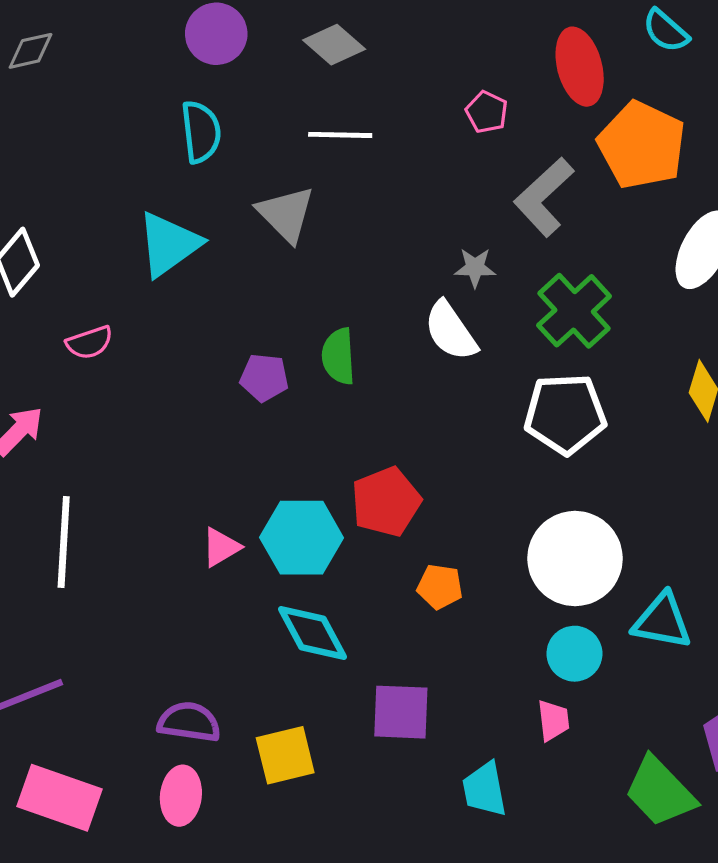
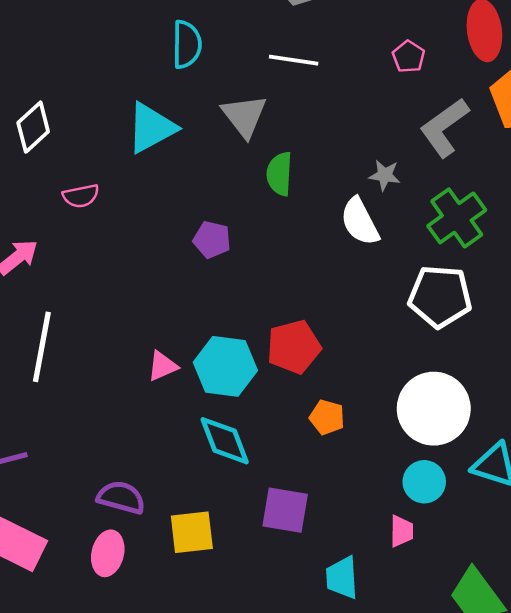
green semicircle: (338, 356) -> (279, 174), moved

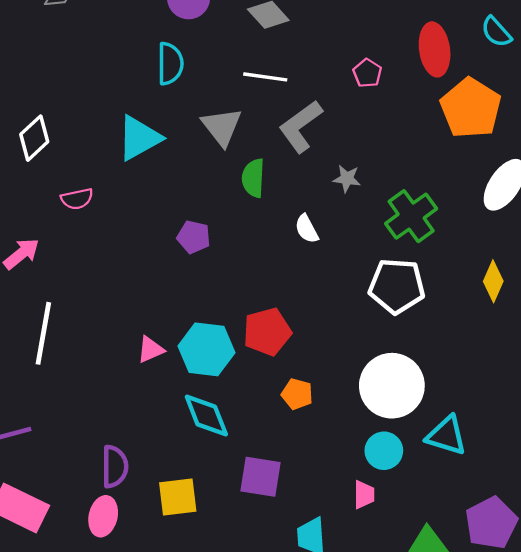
gray L-shape: (444, 127) -> (301, 126), moved
white semicircle: (360, 222) -> (307, 229), moved, size x0.7
purple semicircle: (121, 497) -> (115, 467), turned 75

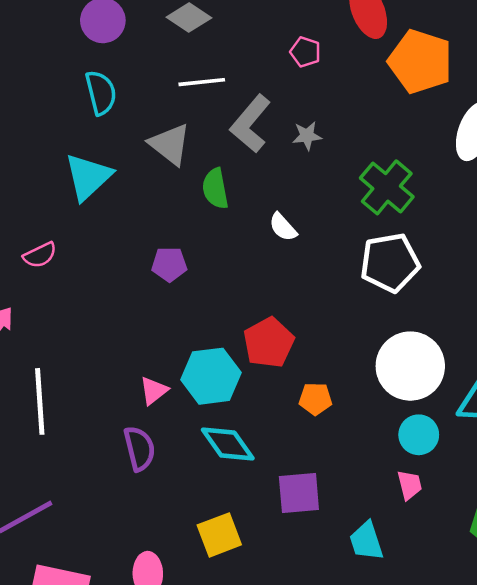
gray star: (347, 179) -> (307, 136), moved
purple semicircle: (115, 467) -> (139, 449), moved

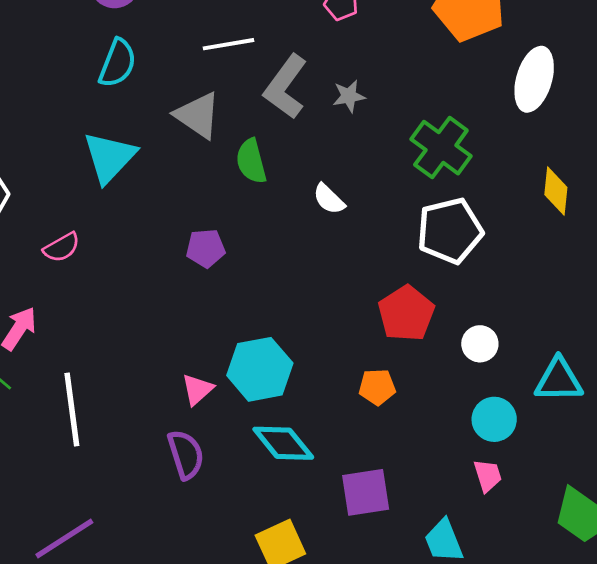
cyan semicircle: (101, 93) -> (117, 63), turned 39
red pentagon: (269, 343) -> (406, 313), moved
white circle: (410, 366) -> (480, 344), size x0.5

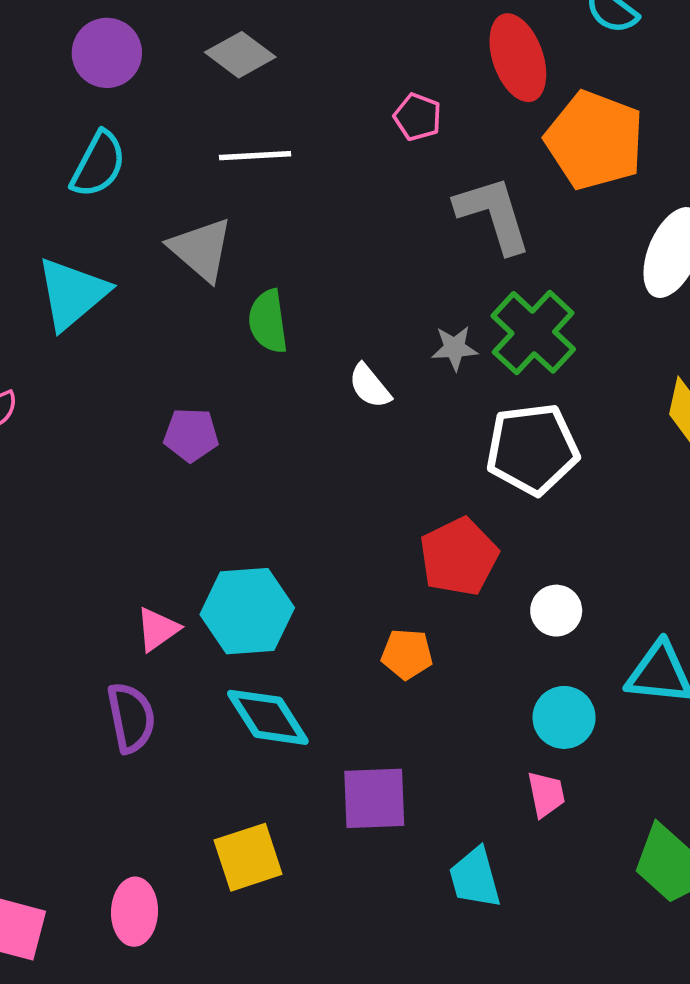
gray L-shape: (285, 87) -> (493, 214), moved, turned 120
gray star: (349, 96) -> (455, 348), moved

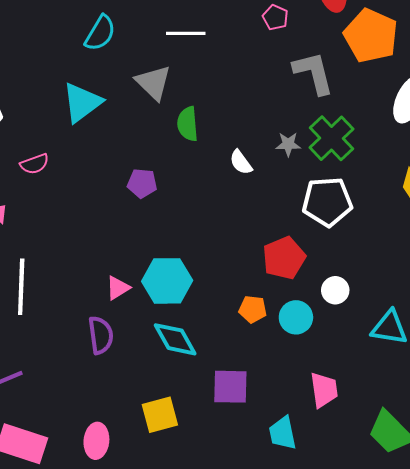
cyan circle: (564, 717) -> (296, 317), moved
pink trapezoid: (546, 794) -> (324, 390), size x1.4

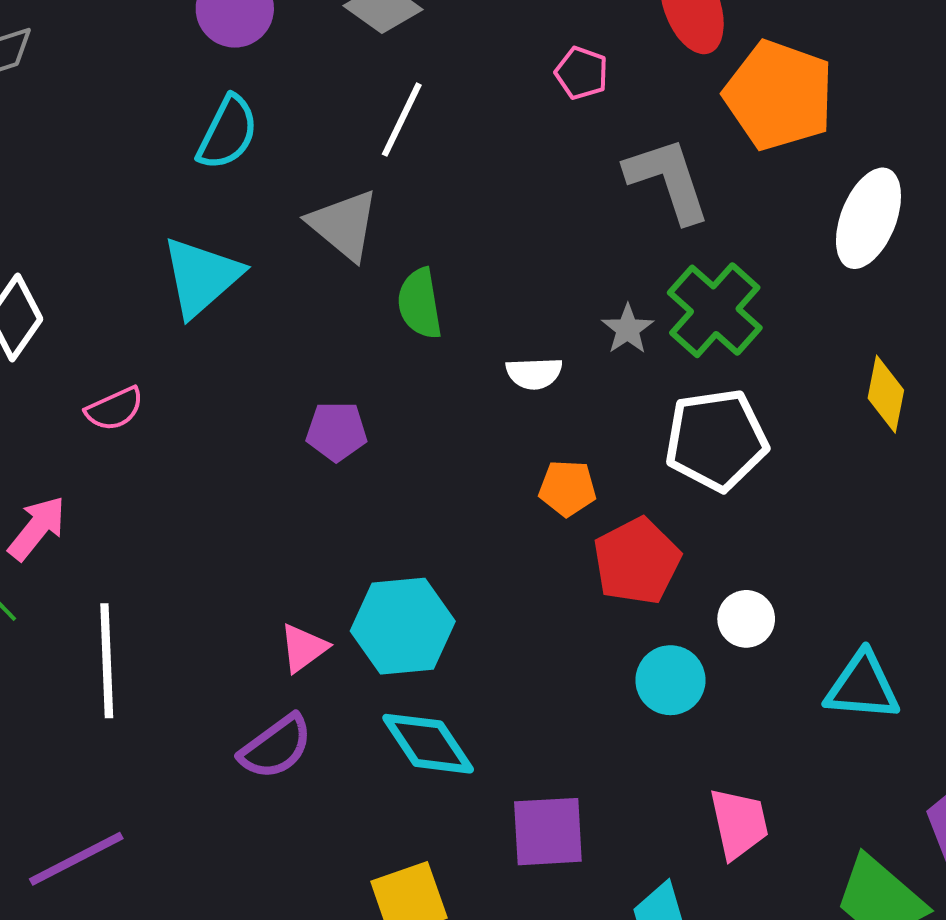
white line: (186, 33) -> (402, 120), turned -60
gray star: (288, 144) -> (628, 329), turned -30
white semicircle: (241, 162) -> (534, 373), turned -52
orange pentagon: (253, 309) -> (567, 488), moved
purple semicircle: (101, 335) -> (276, 747), turned 66

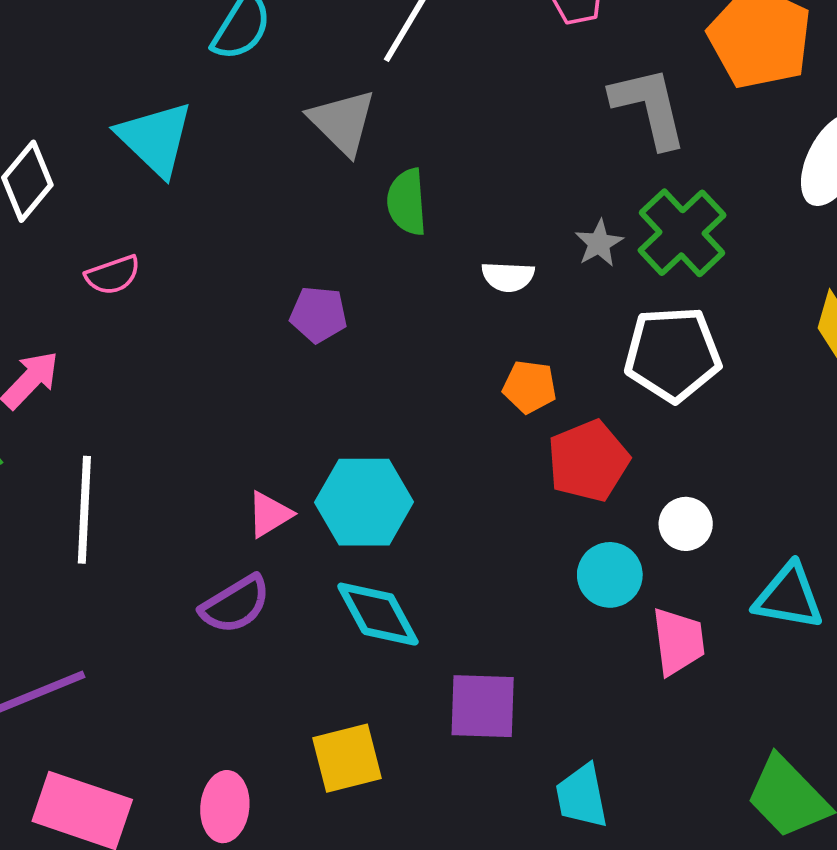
cyan triangle: (201, 277) -> (155, 139), moved, turned -40
pink trapezoid: (739, 823) -> (678, 641), moved

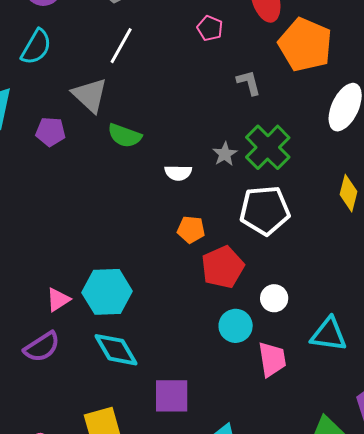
gray L-shape: (649, 107) -> (249, 83), size x0.6
green semicircle: (407, 202) -> (125, 136), turned -64
purple pentagon: (318, 314) -> (50, 132), moved

